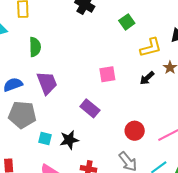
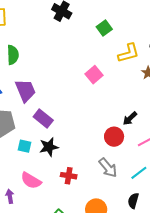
pink square: (107, 74) -> (94, 75), moved, turned -30
black arrow: (147, 78) -> (130, 118), moved
purple rectangle: (90, 108) -> (43, 118), moved

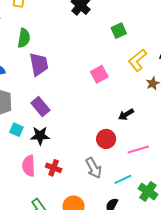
yellow L-shape: (129, 53) -> (137, 60), turned 145
purple trapezoid: (25, 90) -> (39, 64), moved
black arrow: (130, 118) -> (126, 114), moved
pink semicircle: (31, 181) -> (29, 166), moved, turned 45

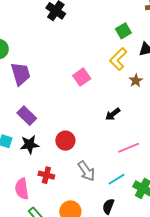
green square: (119, 31) -> (123, 31), moved
red circle: (106, 139) -> (65, 141), moved
pink semicircle: (29, 166) -> (22, 189), moved

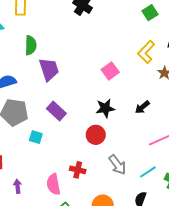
green square: (123, 31) -> (150, 13), moved
black star: (30, 145) -> (105, 108), moved

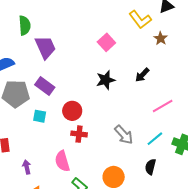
yellow L-shape: (146, 52) -> (140, 19), turned -75
purple rectangle: (56, 111) -> (45, 86), moved
red circle: (96, 135) -> (72, 111), moved
red cross: (78, 170) -> (79, 134), moved

